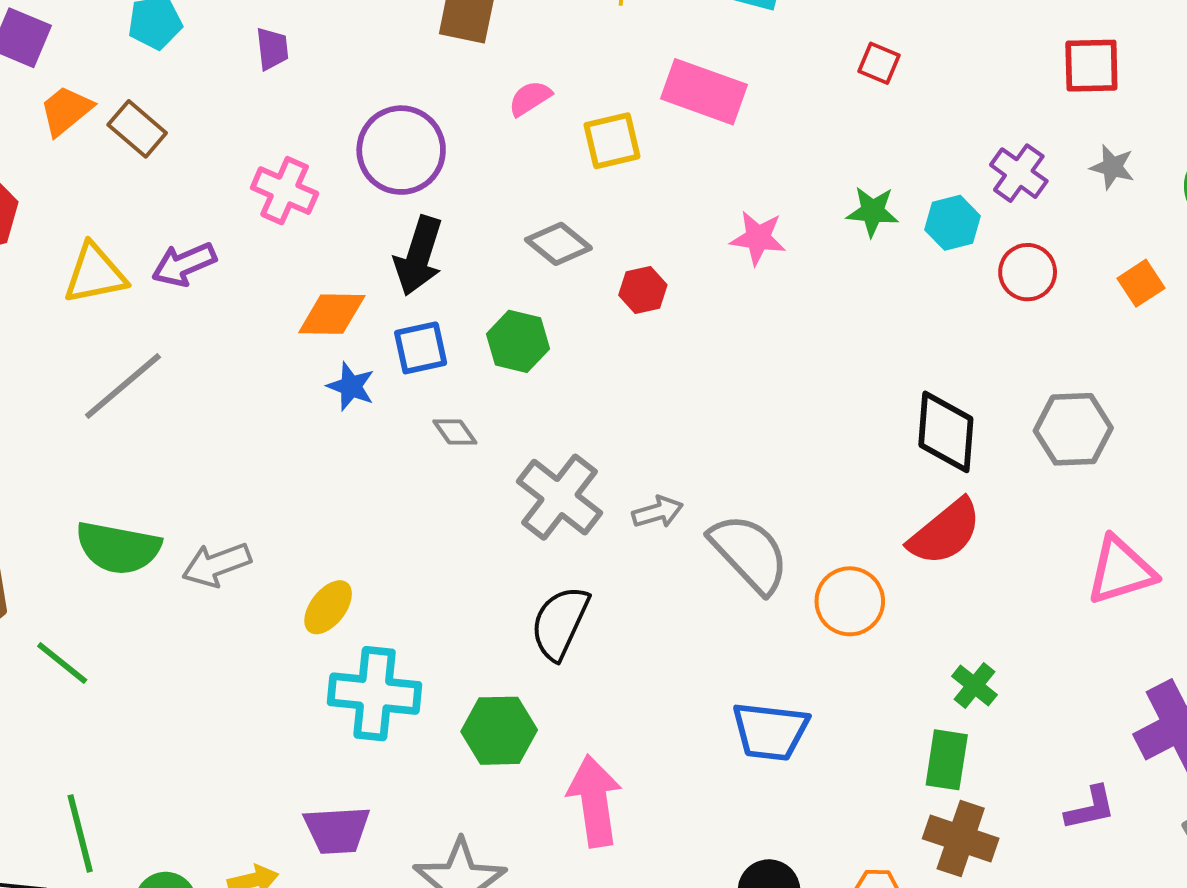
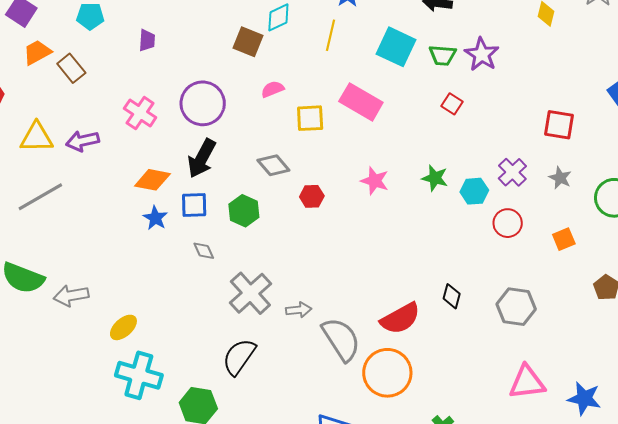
black diamond: (946, 432) -> (452, 296), size x0.6
red semicircle: (945, 532) -> (400, 318), moved
orange circle: (850, 601) -> (387, 373), size x1.4

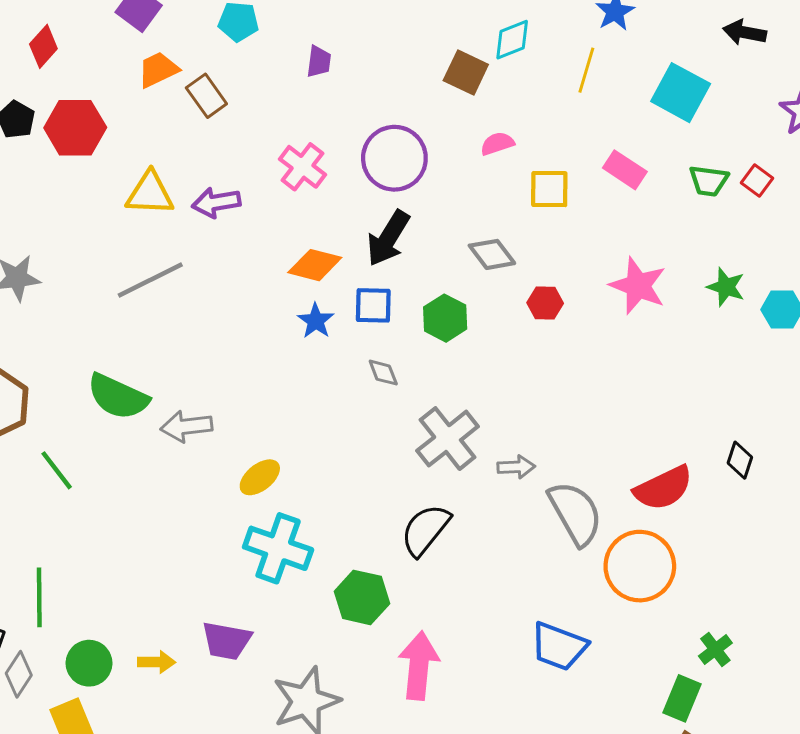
green trapezoid: (443, 55) -> (709, 181), moved
pink rectangle: (361, 102) -> (625, 170), size x0.7
pink star: (375, 181) -> (638, 286), size x1.4

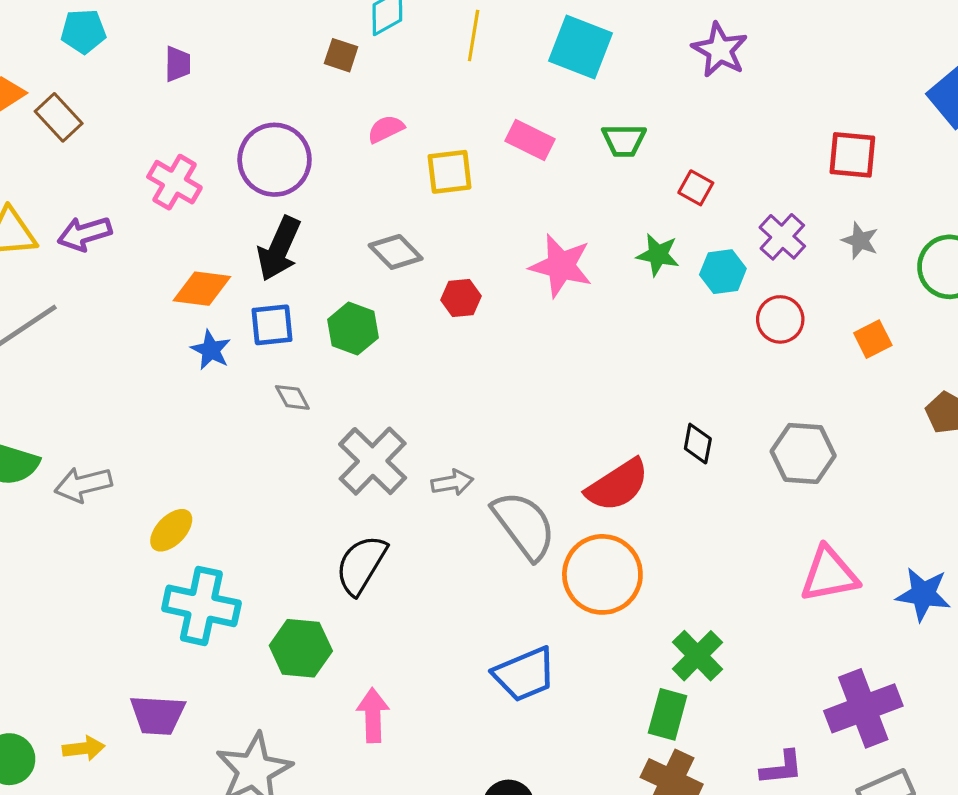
brown square: (466, 72) -> (341, 55), size x0.7
red square: (757, 180) -> (696, 188), moved
blue trapezoid: (559, 646) -> (525, 674), turned -36
green cross: (715, 649) -> (697, 656), size x1.4
pink arrow: (419, 666) -> (373, 715), size x0.7

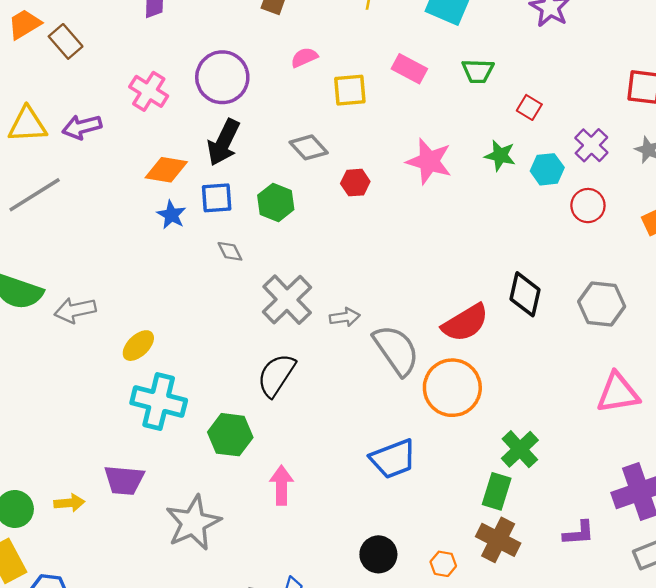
black diamond: (698, 444) -> (525, 294), size x1.5

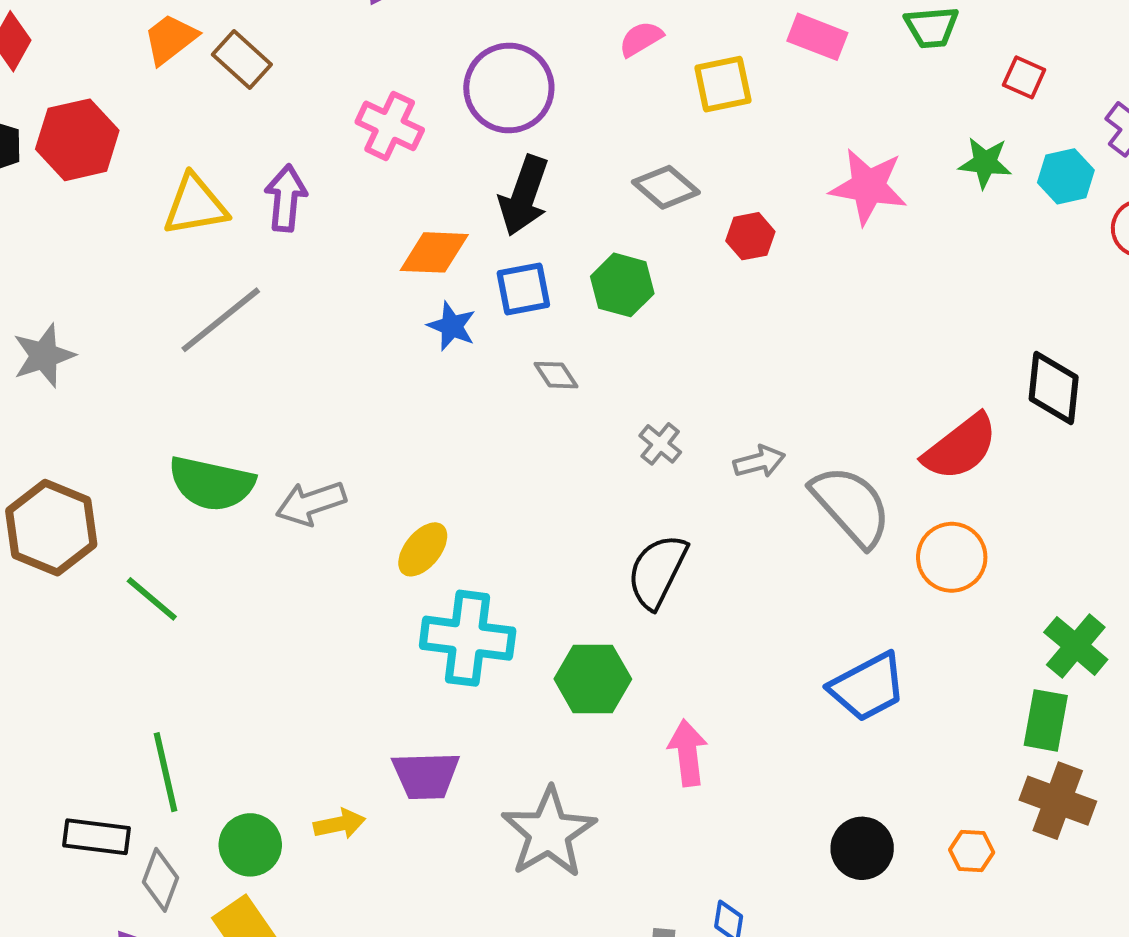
purple arrow: (82, 127) -> (286, 198), turned 117
gray cross: (287, 300) -> (660, 444), size x0.5
orange circle: (452, 388) -> (952, 557), size x0.7

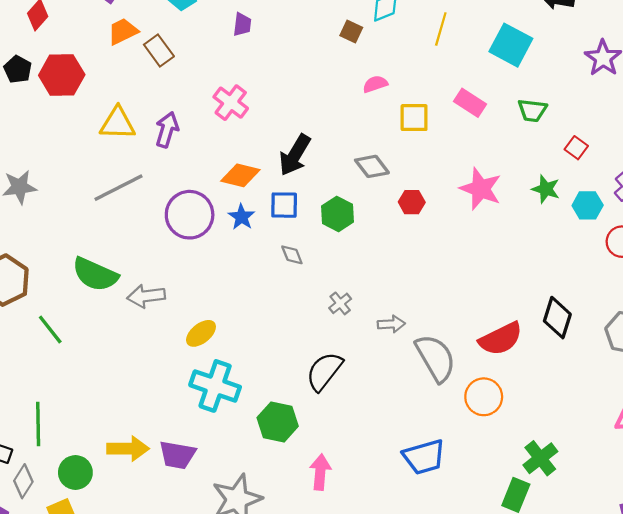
purple circle: (509, 88) -> (190, 215), moved
yellow arrow: (339, 824) -> (128, 449), moved, size x1.5

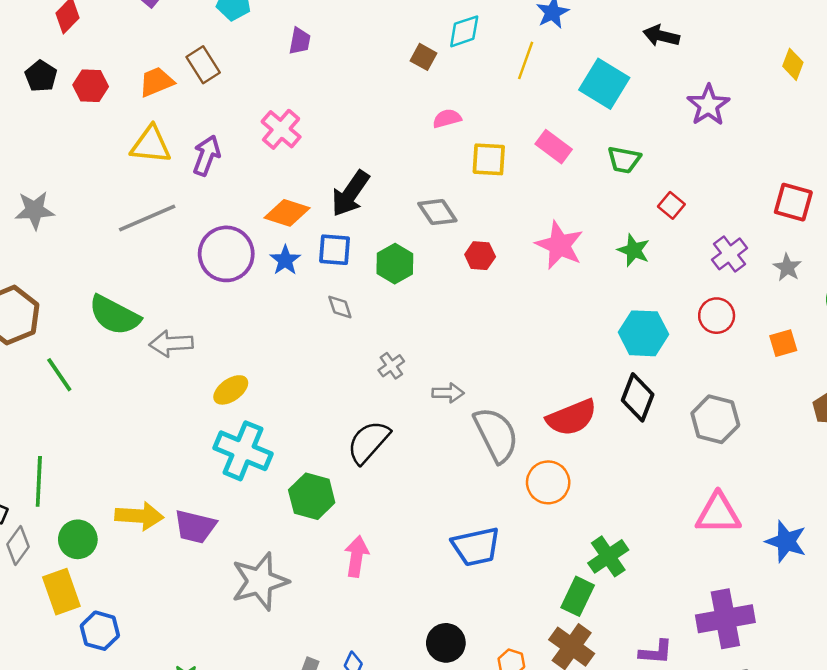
orange trapezoid: (123, 31) -> (156, 82), moved
red hexagon: (62, 75) -> (91, 86), size x0.7
cyan hexagon: (588, 205) -> (643, 333), moved, size x1.4

